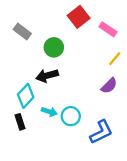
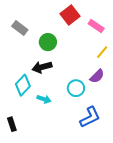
cyan circle: (71, 116) -> (76, 88), moved
black rectangle: (20, 122) -> (12, 124), moved

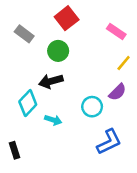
red square: (70, 15) -> (67, 18), moved

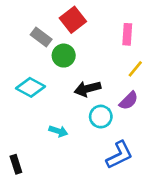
pink rectangle: (116, 31) -> (127, 34), turned 60
gray rectangle: (24, 34) -> (41, 37), moved
black arrow: (51, 81) -> (88, 89), moved
cyan diamond: (28, 103) -> (30, 87), moved, turned 75

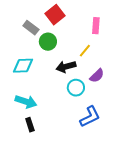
yellow line: (135, 69) -> (85, 51), moved
cyan diamond: (30, 87) -> (23, 66), turned -30
cyan arrow: (58, 131) -> (26, 102), moved, size x1.5
black rectangle: (16, 164) -> (30, 125), moved

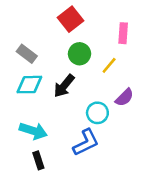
gray rectangle: (31, 28) -> (27, 54), moved
green circle: (48, 42) -> (79, 54), moved
black arrow: (66, 67) -> (64, 86), moved, turned -36
blue L-shape: (90, 117) -> (86, 142), moved

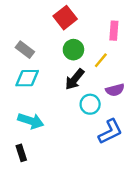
black arrow: (64, 86) -> (75, 79), moved
purple semicircle: (124, 97) -> (115, 90), turned 30
blue L-shape: (86, 142) -> (110, 132), moved
black rectangle: (38, 160) -> (21, 153), moved

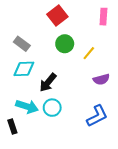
pink rectangle: (114, 31) -> (103, 17), moved
black arrow: (75, 79) -> (48, 82), moved
cyan circle: (90, 104) -> (52, 108), moved
black rectangle: (21, 153) -> (12, 126), moved

